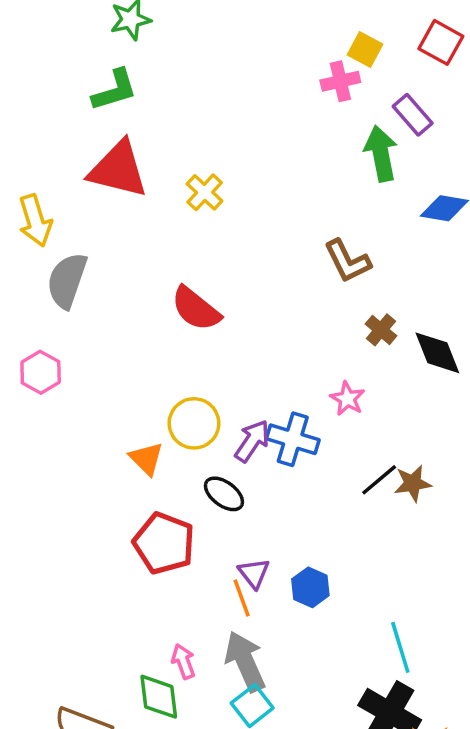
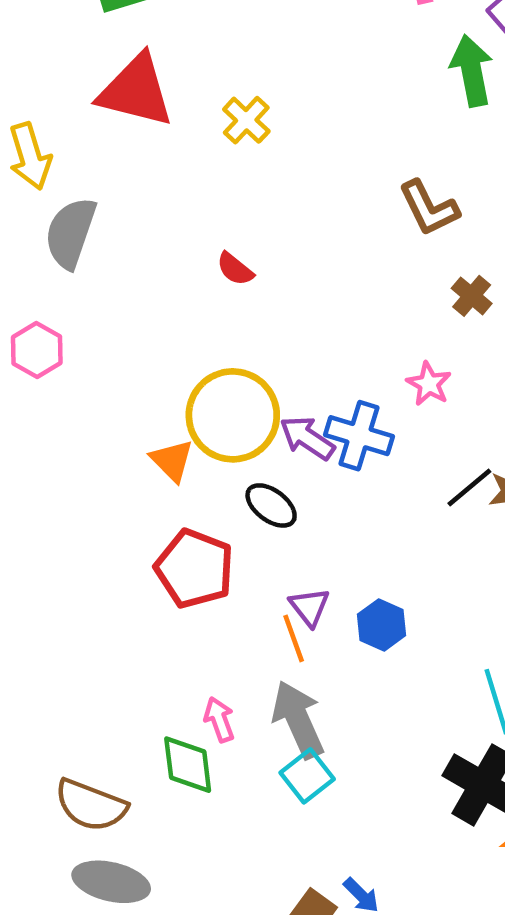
red semicircle: (196, 309) -> (235, 269), size x0.6
yellow circle: (194, 423) -> (233, 415), size x1.4
purple arrow: (252, 441) -> (307, 438), turned -90

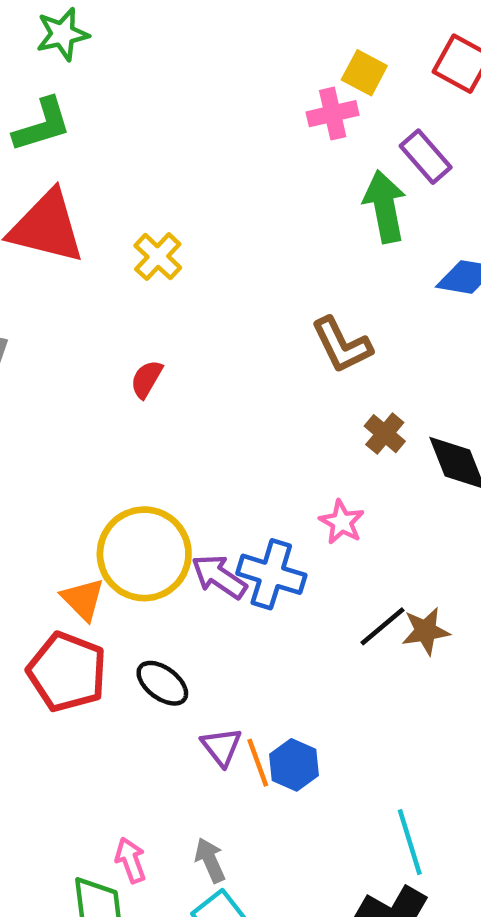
red semicircle: (235, 269) -> (146, 379), moved, turned 81
black ellipse: (271, 505) -> (162, 683), moved
red pentagon: (194, 569) -> (67, 672), moved
orange line: (294, 638) -> (258, 763), moved
gray arrow: (298, 720) -> (210, 860), size x0.6

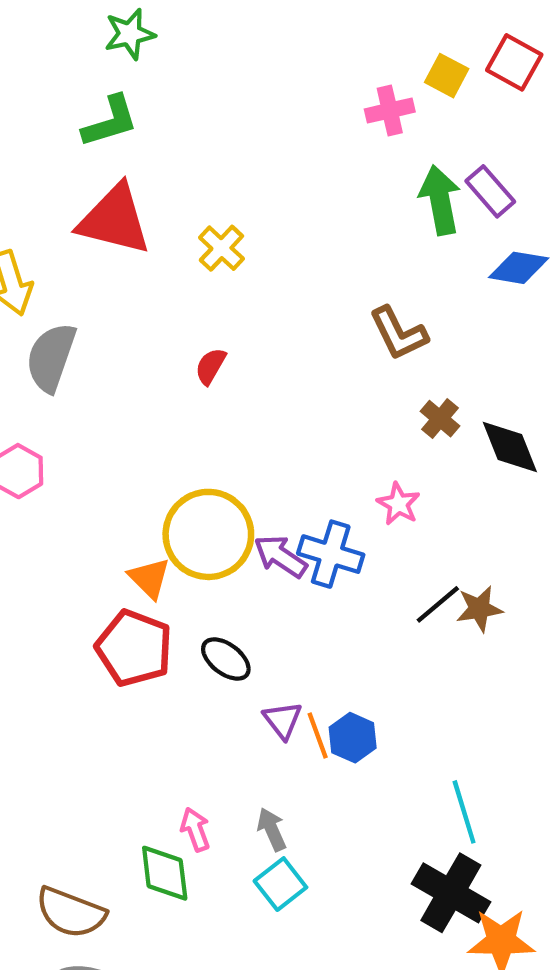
yellow square: (364, 73) -> (447, 76), moved
purple rectangle: (426, 157) -> (490, 191), moved

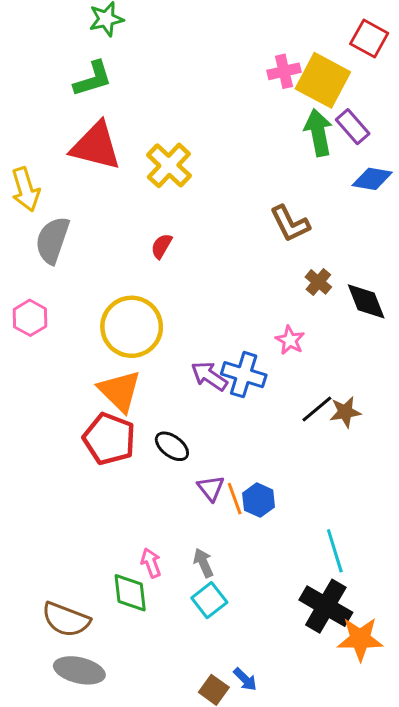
yellow square: (447, 76) -> (323, 80), moved, size x1.8
yellow cross: (221, 248) -> (169, 165), size x1.4
yellow circle: (208, 534) -> (132, 327), moved
orange triangle: (149, 578) -> (120, 391), size x1.5

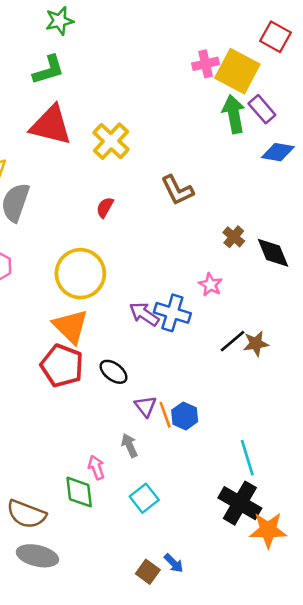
brown L-shape: (290, 224) -> (177, 190), moved
gray arrow: (203, 563) -> (129, 445), moved

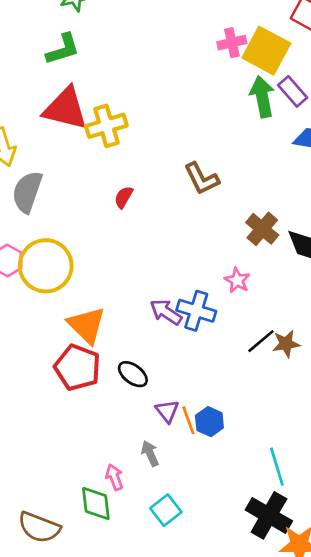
yellow cross: (111, 141) -> (106, 126), moved, turned 30
brown cross: (234, 237) -> (262, 229), size x1.4
yellow circle: (80, 274) -> (46, 266), moved

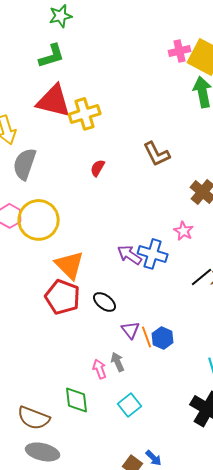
pink arrow: (114, 477) -> (100, 369), moved

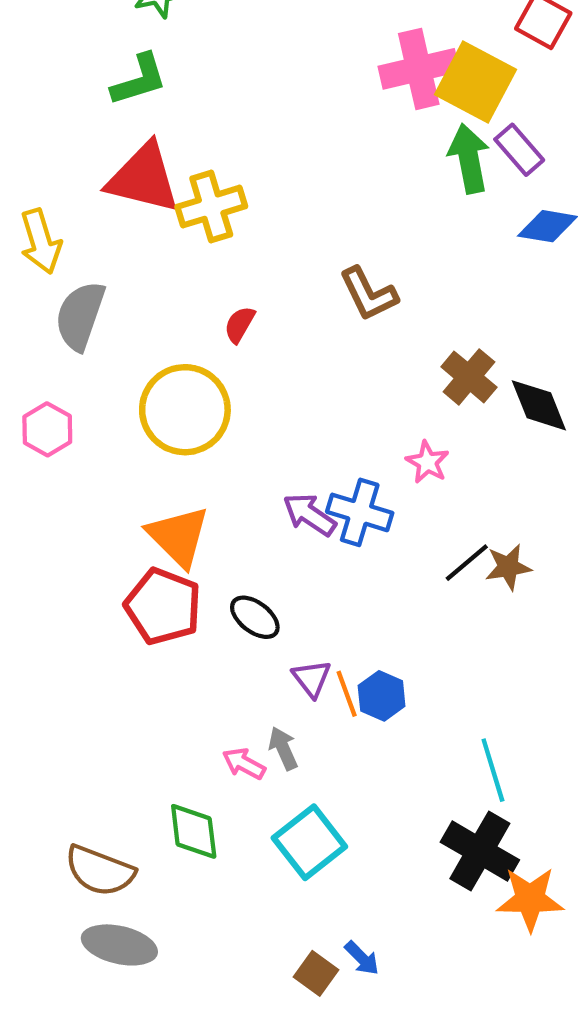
pink cross: (180, 51) -> (419, 69), size x1.6
yellow circle: (39, 220) -> (185, 410), moved
pink arrow: (100, 369) -> (244, 764), turned -42
cyan square: (130, 405) -> (309, 842), size x1.4

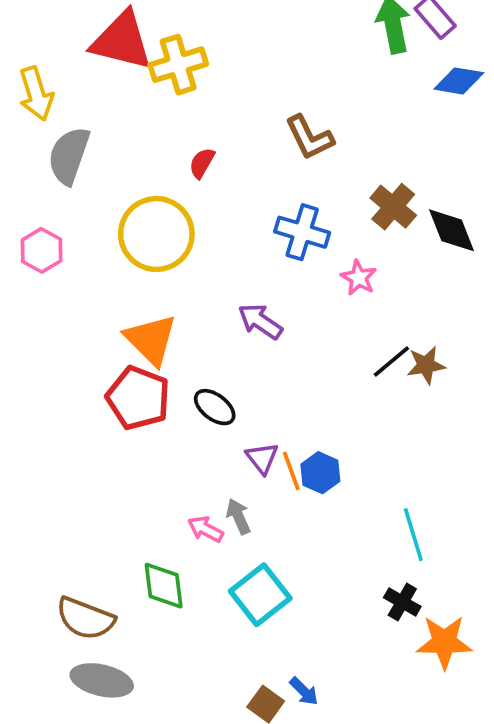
blue cross: (360, 512) -> (302, 232), moved
black cross: (480, 851) -> (402, 602), size x0.6

